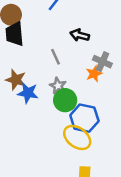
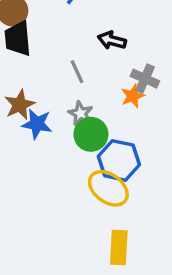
brown star: (16, 80) -> (20, 105), turned 30

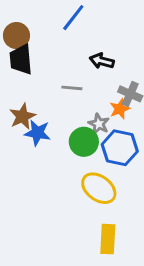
gray line: (77, 72) -> (72, 88), turned -60
gray star: (80, 113) -> (99, 124), moved
blue hexagon: (119, 160) -> (120, 148), moved

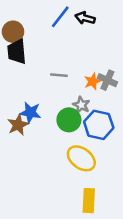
black arrow: (102, 61) -> (85, 18), moved
orange star: (120, 109) -> (92, 81), moved
brown star: (22, 116) -> (18, 125), moved

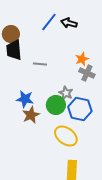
gray line: (59, 75) -> (40, 64), moved
orange star: (92, 81) -> (82, 59), moved
brown star: (18, 125) -> (31, 115), moved

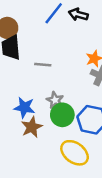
gray star: (66, 93) -> (55, 100), moved

